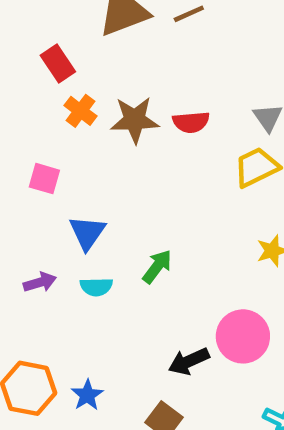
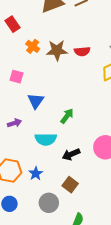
red rectangle: (58, 63) -> (12, 24), moved
cyan semicircle: (96, 287) -> (46, 139), moved, size x1.5
black arrow: (189, 361) -> (71, 154), moved

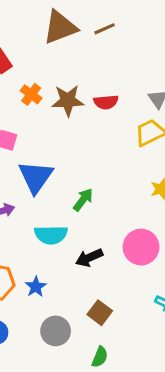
blue triangle: (36, 101) -> (36, 177), size x1.4
brown square: (70, 185) -> (100, 313), moved

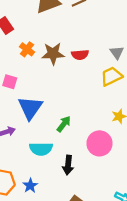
pink circle: (141, 247) -> (99, 143), moved
black arrow: (89, 258) -> (68, 165), turned -60

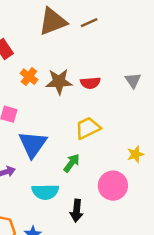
yellow trapezoid: (111, 76) -> (88, 128), moved

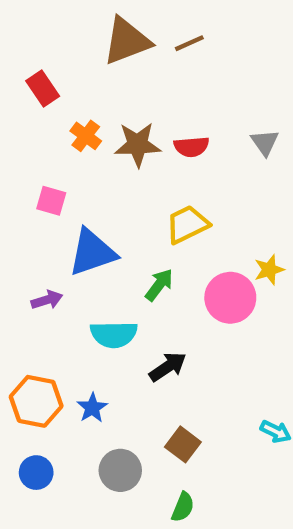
blue triangle: (33, 144) -> (92, 252), turned 36
pink circle: (113, 186) -> (230, 298), moved
black arrow: (77, 211) -> (168, 367), turned -130

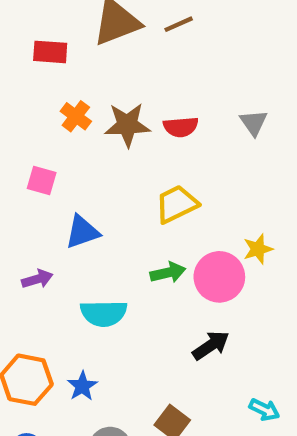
red rectangle: (43, 88) -> (50, 52), moved, turned -52
blue triangle: (92, 252) -> (82, 232), size x0.7
green arrow: (159, 285) -> (168, 273), moved, turned 40
black arrow: (168, 367) -> (211, 345), moved

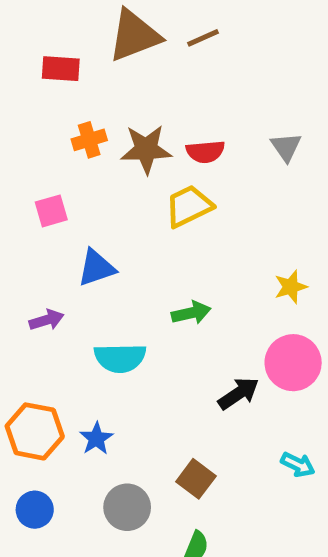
orange cross: (76, 116) -> (89, 140), turned 36
pink square: (42, 180) -> (51, 211), turned -32
yellow trapezoid: (177, 204) -> (189, 206), moved
pink circle: (219, 277) -> (293, 363), moved

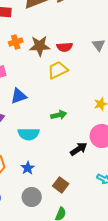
blue star: (96, 439) -> (28, 168), moved

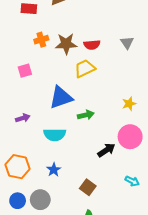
blue triangle: (19, 96) -> (61, 97), moved, size x1.4
gray circle: (32, 197) -> (40, 200), moved

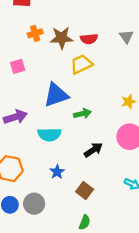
purple arrow: (23, 118) -> (15, 117), size x1.5
black arrow: (106, 150) -> (93, 150), moved
blue star: (54, 170) -> (57, 172), moved

